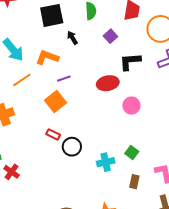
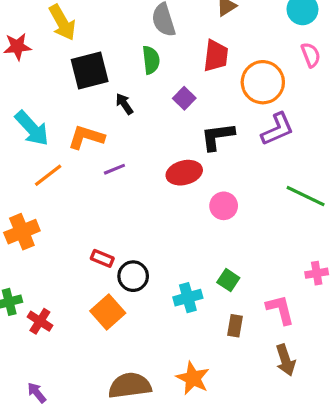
orange square: (55, 101) -> (108, 312), moved

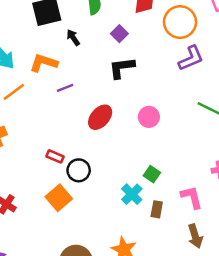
black L-shape: (218, 136) -> (122, 68), moved
red ellipse: (184, 173) -> (100, 117), moved, turned -35
cyan cross: (188, 298) -> (132, 194), moved, turned -30

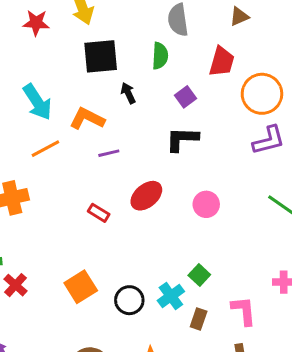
red rectangle: (55, 156) -> (99, 213), moved
black circle: (79, 170) -> (129, 300), moved

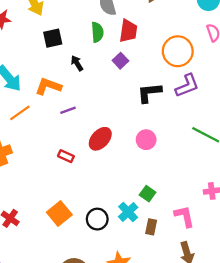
black square: (101, 56) -> (53, 38), size x0.7
red trapezoid: (222, 62) -> (128, 31), moved
black L-shape: (182, 139) -> (149, 93), moved

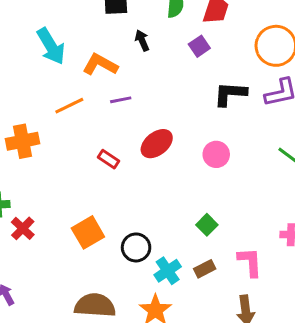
orange line: (20, 113) -> (69, 106), moved
cyan cross: (128, 212) -> (168, 271), moved
brown rectangle: (151, 227) -> (205, 269), turned 42

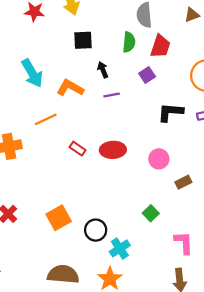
purple line: (121, 100) -> (112, 95), moved
red ellipse: (157, 144) -> (113, 150), turned 35
red rectangle: (108, 159) -> (78, 149), moved
brown rectangle: (205, 269) -> (183, 182), moved

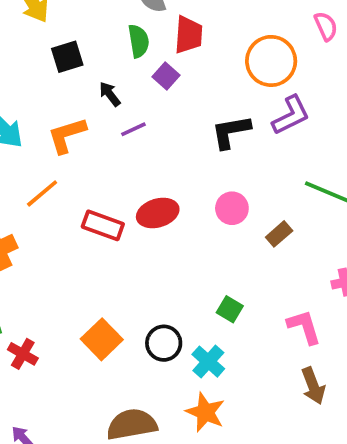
purple square: (147, 75) -> (166, 76), moved
orange L-shape: (70, 88) -> (67, 135), turned -32
red rectangle: (78, 149) -> (103, 225), size x1.5
green square: (151, 213) -> (230, 309), moved

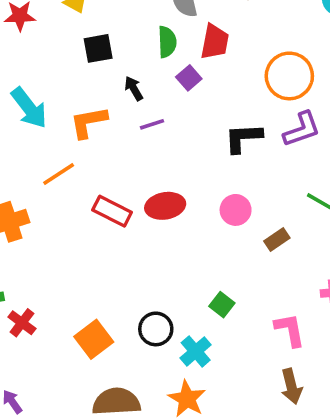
orange square: (102, 339) -> (94, 339), moved

